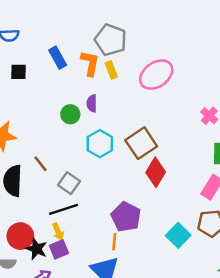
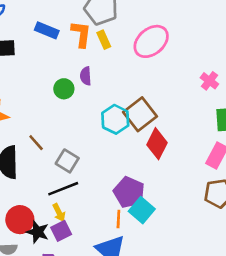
blue rectangle: (58, 58) -> (47, 30), turned -35
cyan hexagon: (100, 144) -> (115, 119), moved
cyan square: (178, 235) -> (142, 210), moved

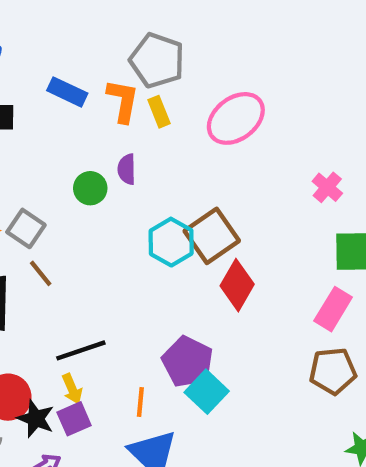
gray square: (67, 161) -> (26, 228), moved
orange line: (118, 219) -> (140, 402), moved

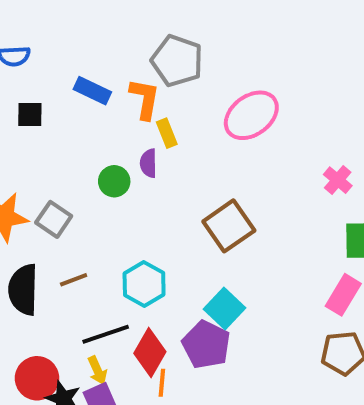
yellow rectangle: (159, 112) -> (167, 133), moved
cyan hexagon: (171, 242) -> (144, 284), moved
brown line: (41, 273) -> (74, 280), moved, turned -72
red diamond: (237, 285) -> (150, 352), moved
cyan square: (207, 392) -> (224, 308), moved

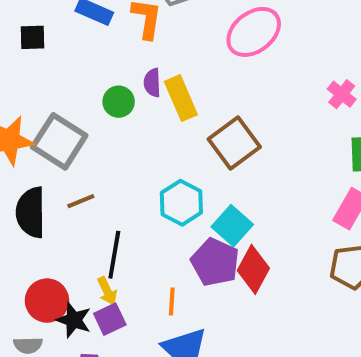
yellow rectangle: (167, 133) -> (181, 98), moved, size x1.5
gray square: (54, 219) -> (59, 141), size x1.5
cyan hexagon: (144, 284) -> (181, 203), moved
black line: (106, 334) -> (114, 255), turned -60
red diamond: (150, 352) -> (253, 269), moved

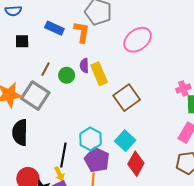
pink cross: (342, 94) -> (183, 89), moved, turned 32
brown line: (81, 201) -> (46, 69), moved, turned -40
cyan hexagon: (181, 203) -> (90, 139), moved
purple pentagon: (215, 262) -> (97, 160), moved

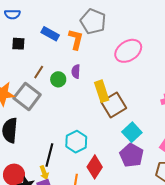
yellow rectangle: (99, 74) -> (102, 91), moved
cyan square: (125, 141) -> (132, 132), moved
purple pentagon: (97, 160) -> (131, 155), moved
red diamond: (136, 164) -> (95, 167), moved

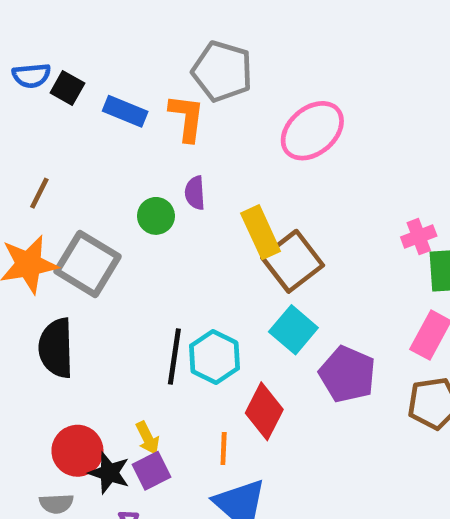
black square: (18, 44) -> (67, 88), moved, turned 32
brown line: (39, 72) -> (39, 193), moved
cyan square: (132, 132) -> (293, 330), moved
black line: (49, 155) -> (174, 357), moved

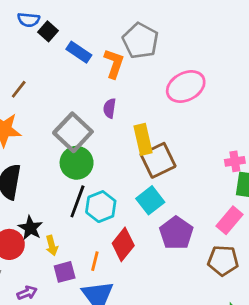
green circle: (156, 216) -> (77, 163), moved, size x1.5
gray square: (87, 264) -> (73, 132), moved
purple square: (151, 471) -> (65, 272), moved
black star: (109, 473) -> (30, 228), moved

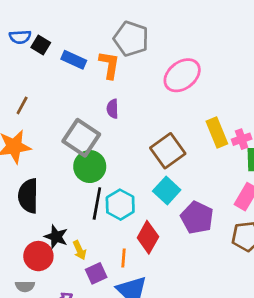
yellow rectangle: (143, 139) -> (217, 132), moved

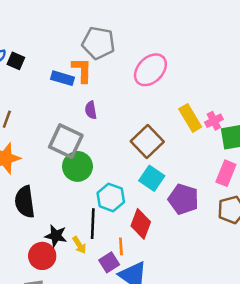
blue rectangle: (74, 60) -> (63, 78), moved
black line: (97, 203) -> (93, 224), moved
purple square: (96, 273) -> (109, 262), moved

